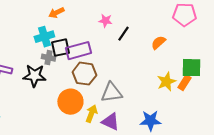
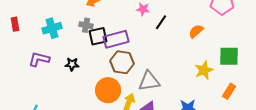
cyan cross: (44, 37) -> (52, 28), moved
gray cross: (48, 58) -> (86, 25), moved
black star: (34, 76) -> (72, 64), size x0.6
orange rectangle: (184, 83) -> (229, 91), moved

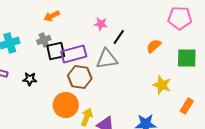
gray cross: (86, 25) -> (44, 40), turned -32
green square: (229, 56) -> (187, 58), moved
yellow star: (204, 70) -> (162, 85), turned -30
gray triangle: (149, 81) -> (107, 59), moved

